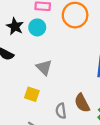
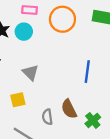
yellow square: (32, 94) -> (18, 100), turned -32

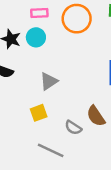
gray triangle: (30, 73) -> (49, 81), turned 48
gray semicircle: (47, 117) -> (73, 128), turned -42

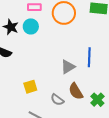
gray triangle: (49, 81) -> (68, 67), moved

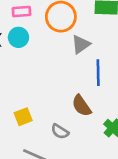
gray triangle: (68, 67) -> (81, 44), moved
brown semicircle: (76, 91) -> (82, 106), moved

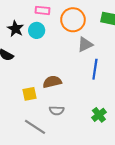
brown semicircle: (82, 106) -> (52, 82), moved, turned 102
gray semicircle: (60, 131) -> (57, 111), turned -40

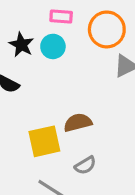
yellow square: (30, 94) -> (44, 141), size x1.5
gray semicircle: (57, 111) -> (85, 165), turned -32

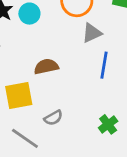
brown semicircle: (78, 123) -> (46, 67), moved

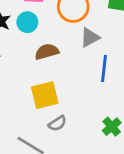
brown semicircle: (46, 67) -> (47, 52), moved
yellow square: (19, 96) -> (45, 95), moved

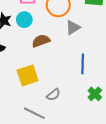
blue line: (104, 68) -> (83, 64), moved
yellow square: (45, 95) -> (28, 75), moved

